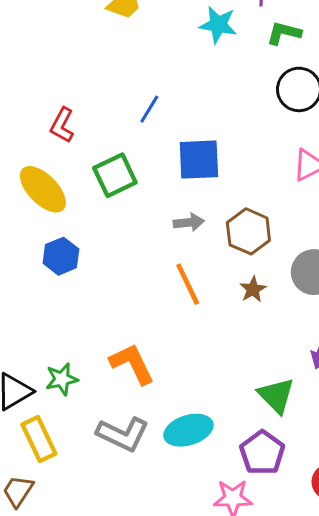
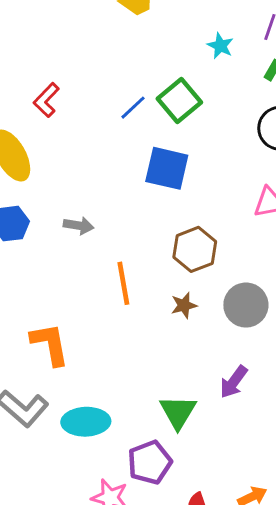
cyan star: (218, 25) -> (220, 46), size x0.7
green square: (115, 175) -> (179, 101), moved, turned -30
gray arrow: (189, 222) -> (79, 226), moved

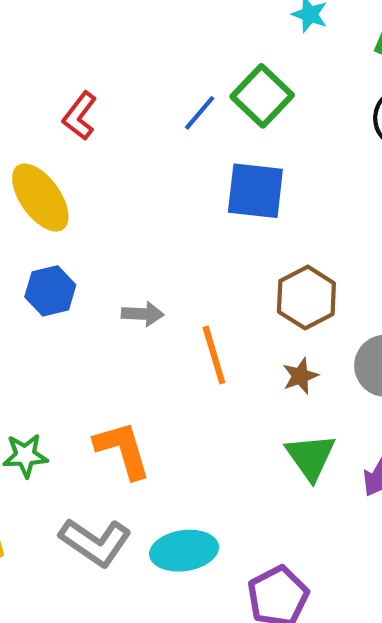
gray arrow: (79, 226) -> (143, 314), moved
green triangle: (178, 412) -> (311, 457), moved

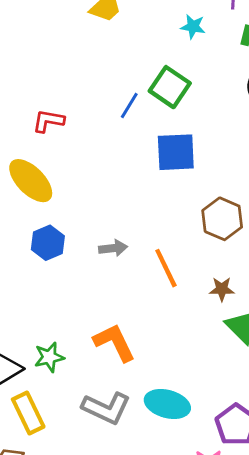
red L-shape: (80, 116) -> (48, 121), turned 72
brown star: (300, 376) -> (222, 289), moved, turned 30
cyan ellipse: (184, 551) -> (167, 404), turned 33

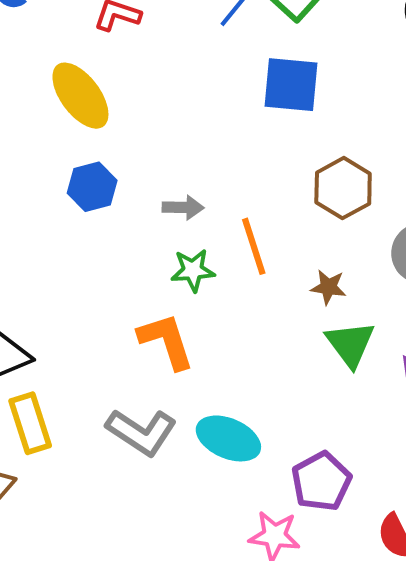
green star: (49, 357) -> (193, 270), moved

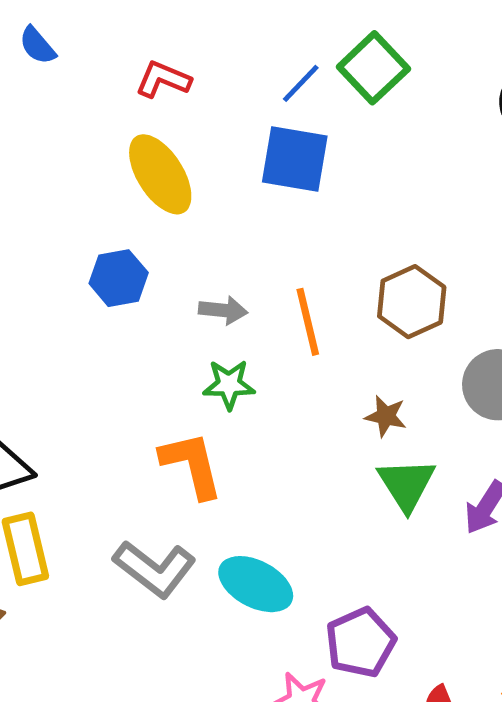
blue square: (291, 85) -> (295, 159), moved
yellow ellipse: (80, 96) -> (160, 174), moved
orange line: (254, 246) -> (308, 322), moved

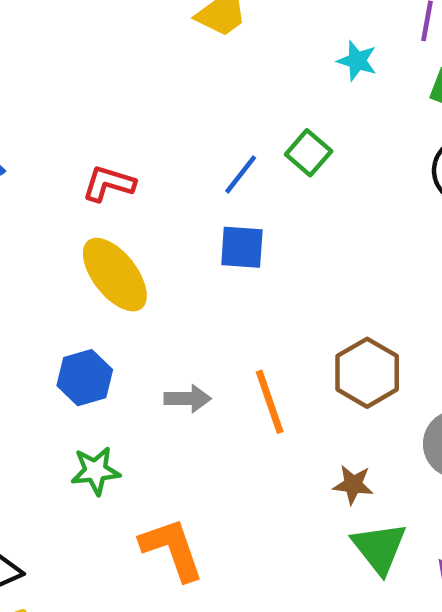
green square: (373, 68) -> (309, 153), size x0.7
blue square: (295, 159) -> (242, 247), size x0.7
green star: (229, 384) -> (95, 471), moved

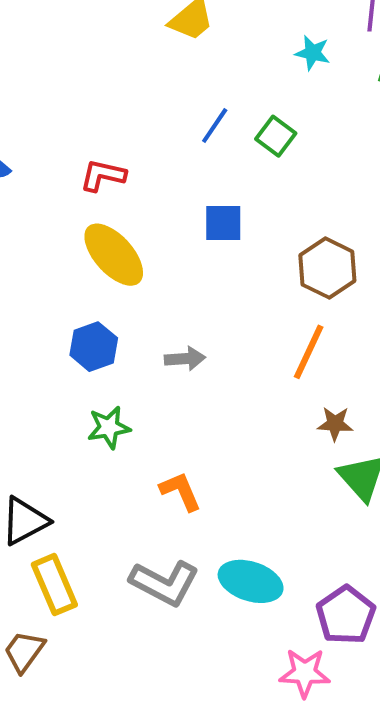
blue line: (241, 174) -> (215, 126), moved
brown hexagon: (367, 373) -> (327, 268), moved
orange line: (270, 402) -> (309, 352), moved, turned 48
orange L-shape: (172, 549) -> (181, 491), size x0.7

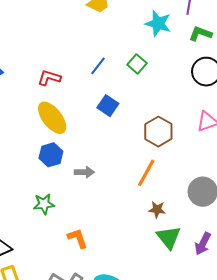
cyan star: (313, 53) -> (158, 24), size x1.5
blue line: (215, 126) -> (98, 66), moved
blue square: (223, 223) -> (108, 106), turned 30
blue hexagon: (94, 347) -> (51, 155), moved

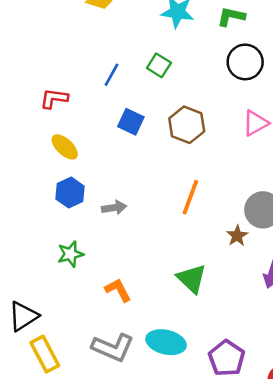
yellow ellipse: (52, 118) -> (65, 147), size x0.7
brown hexagon: (158, 132) -> (187, 125), moved
brown star: (157, 210) -> (237, 236), moved, turned -30
green triangle: (169, 237) -> (192, 279), moved

